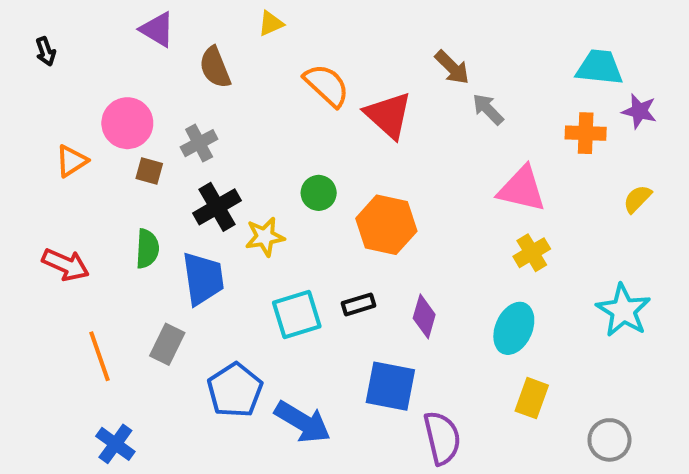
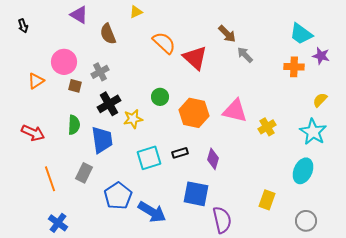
cyan trapezoid: (600, 67) -> (301, 34), turned -150
pink triangle: (522, 189) -> (235, 111), moved
cyan star: (623, 310) -> (313, 132), moved
cyan ellipse: (514, 328) -> (303, 171), moved

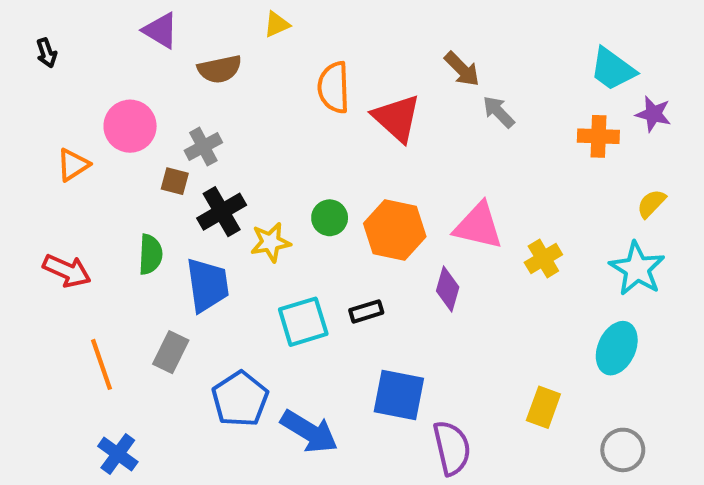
brown semicircle: (108, 34) -> (220, 69), turned -80
orange semicircle: (164, 43) -> (334, 87), turned -135
brown square: (75, 86) -> (175, 181), moved
green circle: (160, 97) -> (330, 218), moved
purple diamond: (213, 159) -> (448, 289), moved

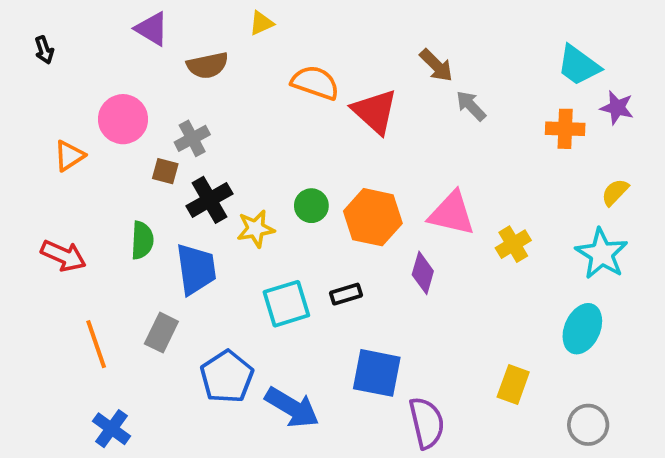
orange semicircle: (334, 87) -> (315, 83), turned 111

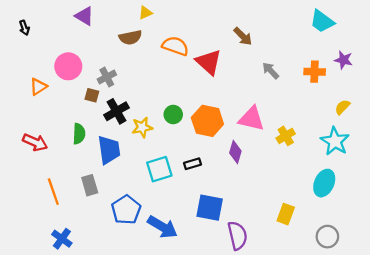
brown semicircle: (208, 65) -> (130, 37), moved
cyan trapezoid: (579, 65) -> (322, 21), moved
gray arrow: (471, 106) -> (271, 71), moved
gray rectangle: (161, 333) -> (90, 185), turned -42

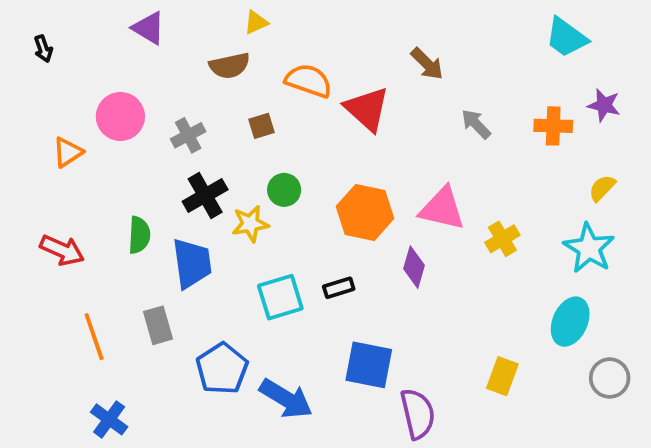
brown square: (92, 95) -> (262, 126), moved, turned -32
green circle: (173, 115) -> (284, 190), moved
gray circle: (327, 237) -> (610, 378), moved

